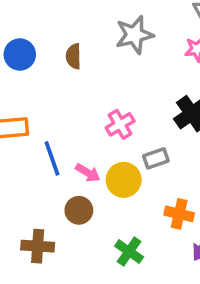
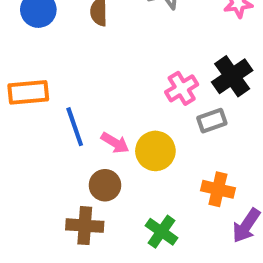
pink cross: (120, 124) -> (182, 88), moved
gray rectangle: (156, 158) -> (212, 121), moved
brown cross: (38, 246) -> (85, 226), moved

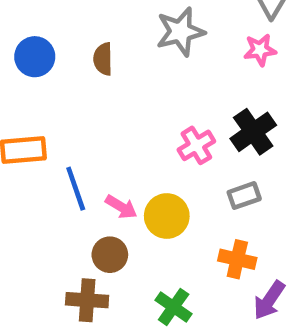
gray rectangle: (212, 121) -> (244, 196), moved

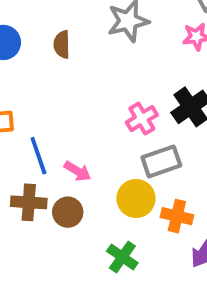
gray rectangle: (244, 196) -> (161, 161), moved, size x1.4
yellow circle: (167, 216) -> (136, 198), moved
brown cross: (87, 300) -> (29, 202), moved

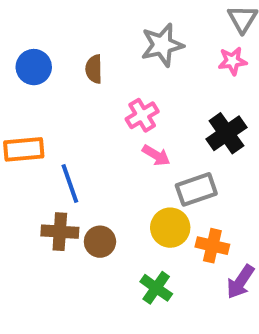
pink cross: (142, 119) -> (142, 115), moved
pink arrow: (77, 171) -> (156, 155), moved

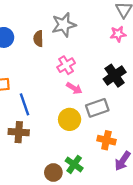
gray star: (162, 45) -> (64, 25), moved
yellow circle: (170, 228) -> (70, 119), moved
brown circle: (100, 242) -> (53, 172), moved

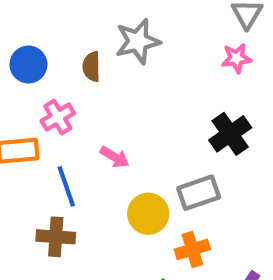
pink cross: (66, 65) -> (58, 117), moved
pink arrow: (74, 88) -> (115, 157), moved
orange cross: (106, 140) -> (192, 249), moved, turned -30

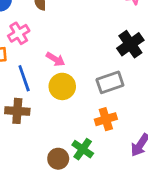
yellow circle: (148, 214) -> (62, 86), moved

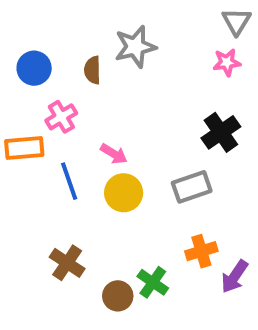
brown cross: (17, 111) -> (67, 263), moved, turned 30
orange cross: (106, 119) -> (201, 251), moved

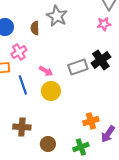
gray star: (135, 47) -> (57, 16), turned -30
gray rectangle: (192, 187) -> (78, 67), moved
brown cross: (67, 263) -> (22, 127), turned -30
green cross: (153, 282) -> (81, 147), moved, turned 35

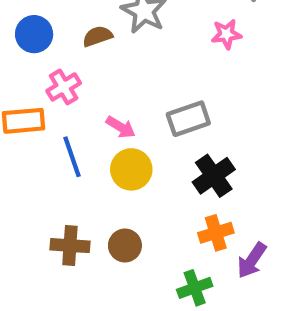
pink star: (104, 24) -> (226, 34), moved
brown semicircle: (35, 28) -> (97, 36), turned 72
black cross: (101, 60) -> (214, 176), moved
brown circle: (48, 144) -> (125, 246), moved

